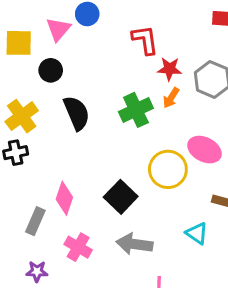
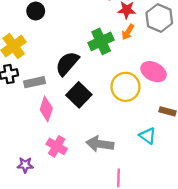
black semicircle: (77, 113) -> (67, 64), moved, turned -116
black square: (121, 197) -> (79, 95), moved
gray rectangle: (35, 221) -> (35, 82), moved, turned 54

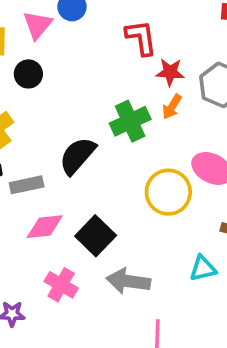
black square: (79, 95) -> (96, 236), moved
pink diamond: (46, 109) -> (45, 227), turned 65
cyan triangle: (148, 136) -> (203, 268), turned -48

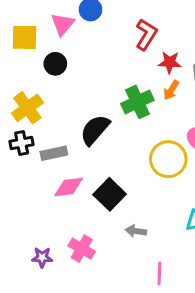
red L-shape: (141, 38) -> (146, 34), turned 40
gray arrow: (128, 281) -> (136, 231), size x0.6
pink cross: (61, 285) -> (82, 249), moved

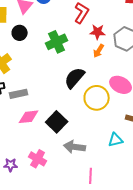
green cross: (137, 102) -> (57, 42), moved
black semicircle: (95, 130) -> (75, 78), moved
gray arrow: (136, 231) -> (75, 147), size x1.5

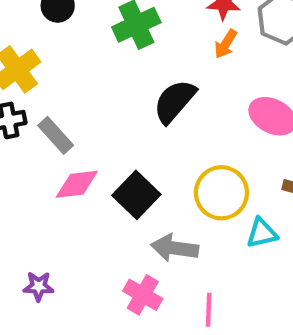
gray rectangle: (19, 94) -> (56, 135), turned 60
yellow circle: (97, 98) -> (221, 193), moved
pink cross: (38, 159) -> (143, 295), moved

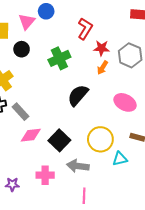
pink cross: (143, 295) -> (45, 175), moved, turned -30
pink line: (209, 310) -> (84, 196), moved

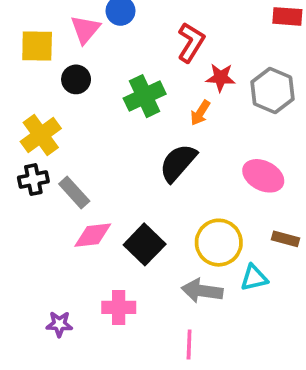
orange arrow: (102, 68) -> (200, 113), moved
gray arrow: (78, 166) -> (202, 291), moved

